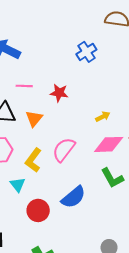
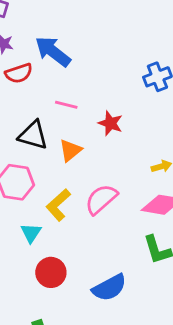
blue semicircle: (73, 197) -> (109, 288), moved

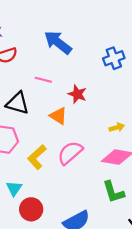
blue arrow: (53, 51) -> (58, 42), moved
orange triangle: (70, 150) -> (58, 116), moved, turned -48
cyan triangle: (31, 233) -> (14, 188), moved

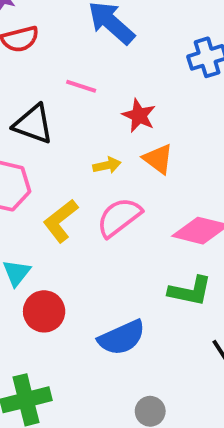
orange triangle: (58, 116) -> (158, 159), moved
yellow arrow: (117, 127) -> (107, 165), moved
green L-shape: (113, 192) -> (190, 291), turned -65

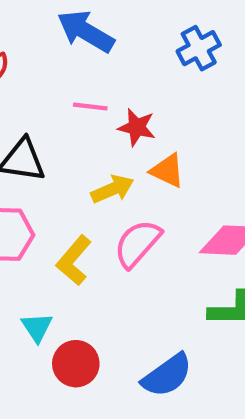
pink line: (81, 86) -> (90, 106), moved
yellow arrow: (107, 165) -> (113, 189), size x1.4

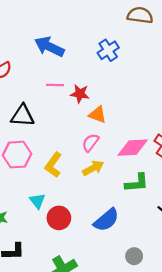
yellow arrow: (113, 189) -> (93, 168), moved
pink semicircle: (137, 244) -> (90, 143), moved, size x0.7

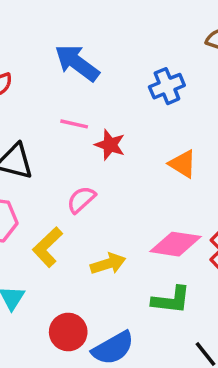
orange triangle: (97, 115) -> (183, 164), moved
pink semicircle: (90, 143) -> (81, 200), moved
red circle: (59, 218) -> (68, 332), moved

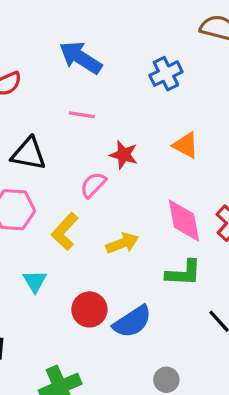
red star: (110, 145) -> (124, 155), moved
pink diamond: (175, 244) -> (184, 221), turned 75

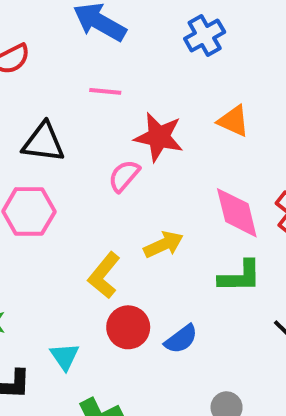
red star: (124, 155) -> (159, 137), size x1.4
yellow L-shape: (65, 231) -> (104, 275), moved
cyan triangle: (35, 281) -> (65, 356), moved
blue semicircle: (132, 322) -> (181, 339), size x0.7

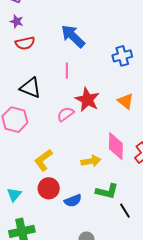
pink line: (105, 91) -> (67, 71), turned 70
yellow arrow: (163, 245) -> (91, 161), moved
green L-shape: (240, 276) -> (107, 191), moved

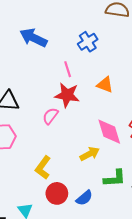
pink line: (67, 71) -> (68, 69), moved

